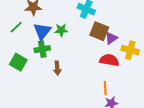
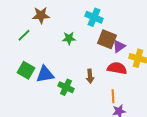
blue triangle: (42, 31) -> (45, 74), moved, turned 42
green cross: (42, 49) -> (66, 87), moved, turned 35
brown arrow: (57, 68) -> (90, 76), moved

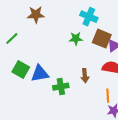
green line: (24, 35) -> (12, 39), moved
green star: (69, 38) -> (76, 39), moved
green cross: (66, 87) -> (61, 87), turned -35

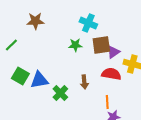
brown square: (102, 39) -> (101, 45), turned -30
green cross: (61, 87) -> (60, 93), turned -35

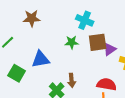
red semicircle: (111, 74) -> (107, 84), moved
blue triangle: (39, 80) -> (41, 59), moved
brown arrow: (84, 82) -> (72, 80), moved

